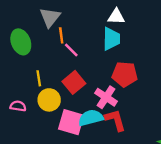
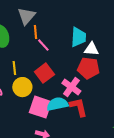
white triangle: (116, 16) -> (91, 49), moved

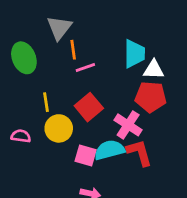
pink line: (43, 45) -> (85, 67), turned -64
pink square: (40, 107) -> (86, 155), size x0.7

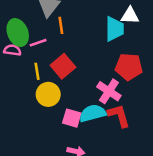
pink line: (85, 67) -> (38, 43), moved
white triangle: (154, 70) -> (130, 16), moved
red square: (89, 107) -> (63, 66), moved
pink semicircle: (21, 136) -> (12, 50), moved

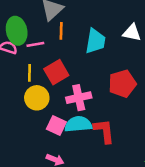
cyan trapezoid: (114, 29) -> (95, 41), moved
red pentagon: (129, 67) -> (122, 84), turned -30
pink cross: (109, 91) -> (79, 98), moved, turned 35

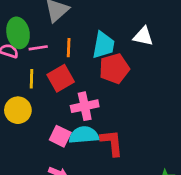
orange line: (61, 31) -> (69, 48), moved
red pentagon: (122, 84) -> (114, 68), moved
yellow circle: (37, 98) -> (18, 110), moved

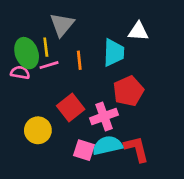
white triangle: (143, 36) -> (138, 31), moved
red pentagon: (114, 68) -> (128, 91), moved
red square: (61, 78) -> (71, 107), moved
yellow line: (32, 79) -> (46, 47), moved

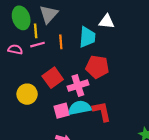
green ellipse: (27, 53) -> (21, 18), moved
red pentagon: (128, 91) -> (97, 67), turned 30
pink square: (84, 150) -> (62, 111), turned -35

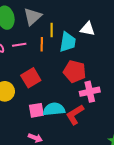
yellow line: (36, 31) -> (52, 30), moved
pink cross: (78, 86) -> (90, 92), moved
red L-shape: (102, 111) -> (75, 115), turned -115

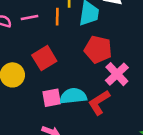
pink cross: (90, 92) -> (117, 74), turned -30

